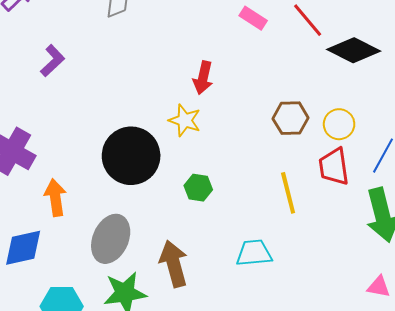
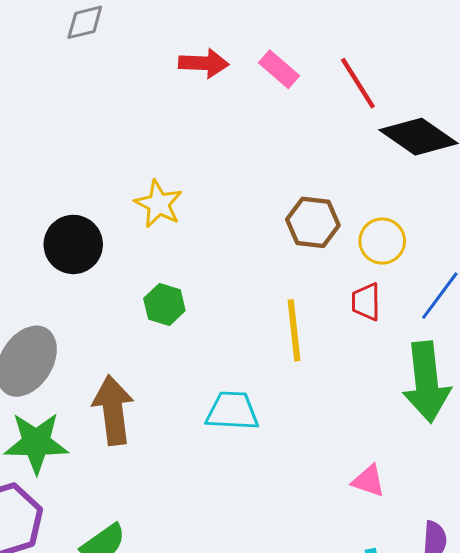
red arrow: (203, 78) -> (204, 63), moved, turned -108
black circle: (131, 156) -> (73, 244), size x0.7
red trapezoid: (334, 167) -> (366, 302), size x0.7
pink triangle: (379, 287) -> (369, 481), moved

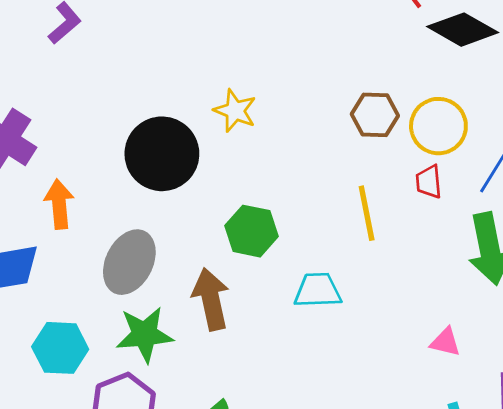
yellow circle: (382, 241) -> (438, 126), size x1.4
black circle: (73, 244) -> (162, 154), size x1.4
green hexagon: (164, 305) -> (252, 231), moved, size x1.4

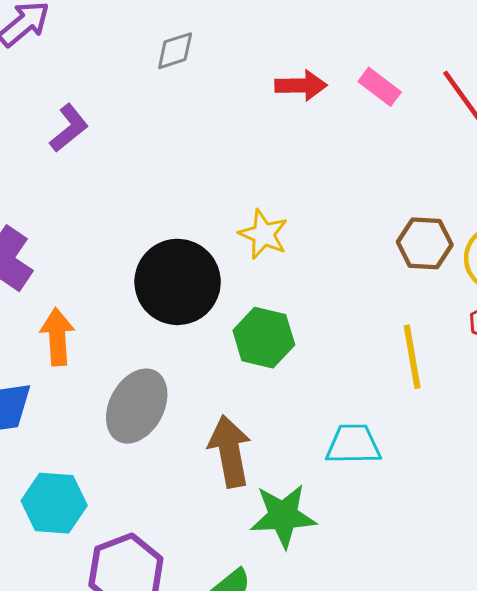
green hexagon: (252, 231) -> (264, 338), moved
green star: (145, 334) -> (283, 516), moved

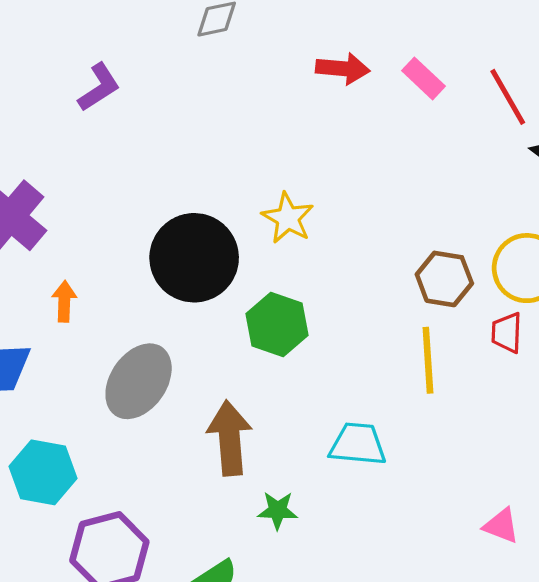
brown hexagon: (425, 243) -> (444, 279), moved
orange arrow: (57, 337) -> (64, 301), size x0.7
green star: (283, 516) -> (278, 510), size x0.6

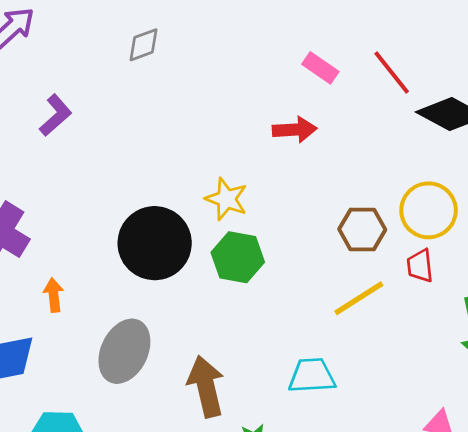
red arrow: (343, 69) -> (295, 130), moved
green hexagon: (277, 325) -> (238, 257), moved
yellow line: (428, 360) -> (359, 298), turned 70

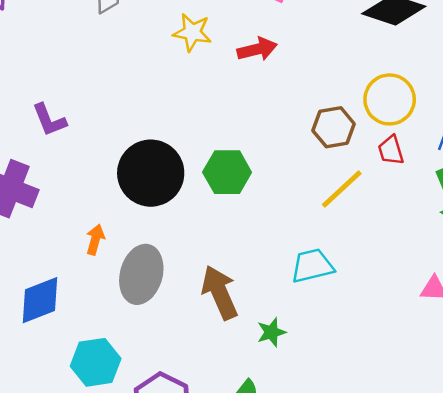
purple L-shape: (56, 115) -> (49, 120), moved, turned 120
yellow star: (226, 199) -> (192, 32), moved
orange arrow: (54, 295) -> (95, 240), moved, turned 32

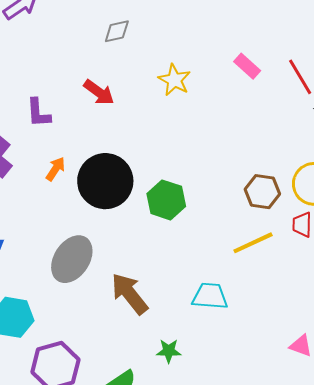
red arrow: (257, 49) -> (99, 92), moved, turned 32
orange arrow: (95, 240) -> (56, 169), moved
brown arrow: (220, 292) -> (129, 294), turned -33
green star: (271, 332) -> (169, 351), moved

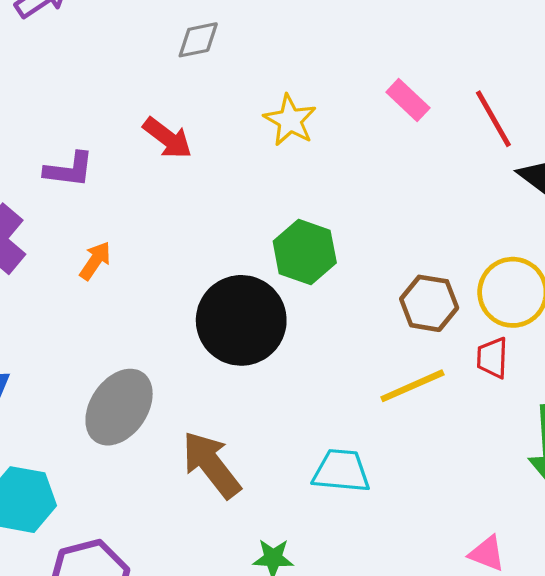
purple L-shape: (38, 113) -> (69, 170), turned -80
black circle: (105, 181) -> (241, 320), moved
green hexagon: (166, 200) -> (305, 252), moved

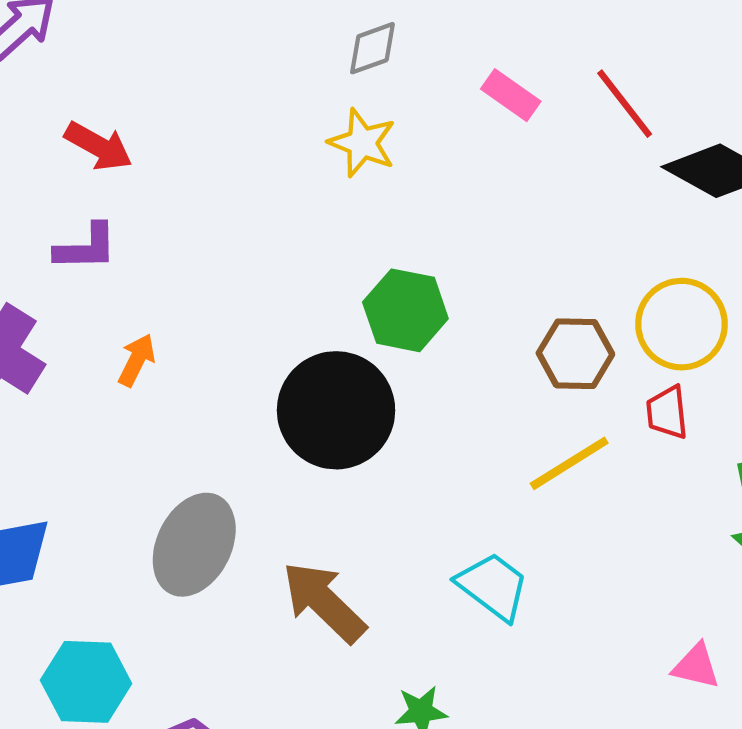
gray diamond: (198, 40) -> (372, 48), moved
red arrow: (168, 138) -> (99, 146), moved
cyan trapezoid: (341, 471) -> (493, 586), turned 40

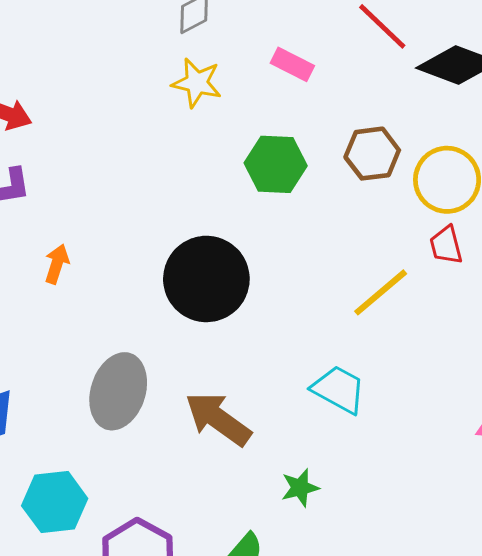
pink rectangle: (511, 95) -> (292, 64), moved
green hexagon: (405, 310) -> (276, 164), moved
brown hexagon: (575, 354) -> (372, 154), moved

